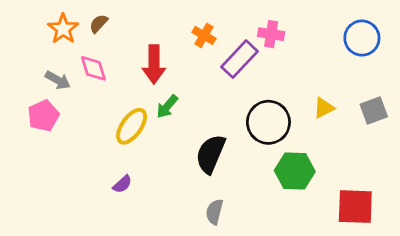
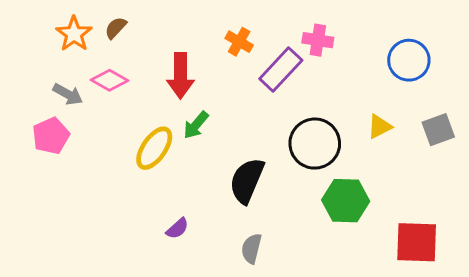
blue circle: (362, 38) -> (409, 60), moved
pink diamond: (93, 68) -> (109, 80), turned -44
purple semicircle: (122, 184) -> (177, 228), moved

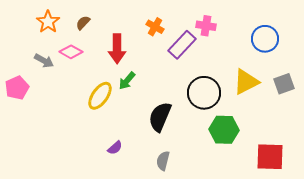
brown semicircle: (116, 28) -> (83, 23), moved
yellow triangle: (380, 127) -> (246, 82), size x1.6
pink pentagon: (51, 136) -> (17, 88), moved

